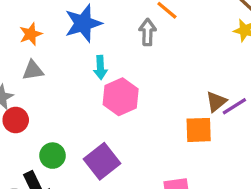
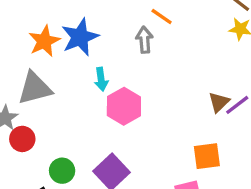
orange star: (31, 34) -> (44, 41), moved, size x1.4
gray triangle: (33, 70) -> (35, 88), size x1.6
orange square: (199, 130) -> (207, 156), moved

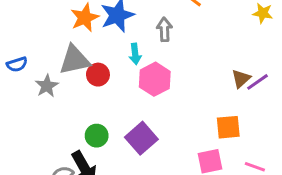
gray arrow: (144, 40) -> (164, 29), moved
red circle: (22, 139) -> (98, 75), moved

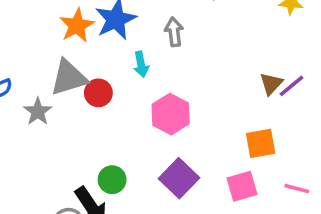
pink hexagon: (155, 79) -> (171, 114), moved
green circle: (97, 136) -> (112, 180), moved
purple square: (141, 138) -> (179, 178), moved

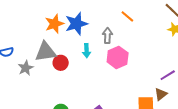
brown triangle: (271, 84) -> (161, 94), moved
pink hexagon: (171, 114) -> (118, 57), moved

